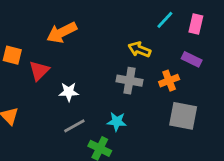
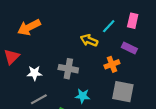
cyan line: (165, 20) -> (109, 26), moved
gray cross: (129, 81) -> (68, 69), moved
cyan star: (117, 122) -> (83, 96), moved

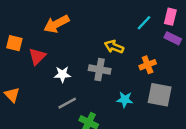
yellow arrow: (89, 40) -> (114, 47), moved
purple rectangle: (129, 48) -> (173, 38), moved
cyan star: (83, 96) -> (125, 100), moved

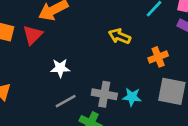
red triangle: (37, 56) -> (33, 35), moved
gray cross: (100, 70) -> (104, 94), moved

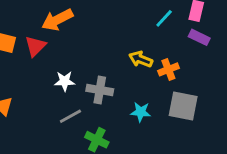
yellow arrow: (119, 36) -> (141, 59), moved
gray cross: (104, 94) -> (100, 90), moved

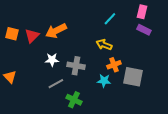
cyan line: (164, 18) -> (110, 19), moved
orange arrow: (57, 20) -> (56, 31), moved
orange cross: (168, 69) -> (114, 65), moved

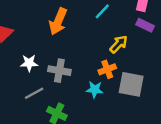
orange arrow: (56, 31) -> (58, 21), moved, turned -40
yellow arrow: (104, 45) -> (119, 44), moved, turned 112

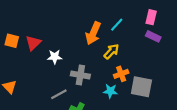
orange arrow: (58, 21) -> (93, 33), moved
yellow arrow: (119, 44) -> (111, 51), moved
white star: (29, 63) -> (55, 57), moved

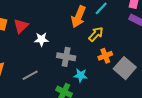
gray square: (141, 87) -> (125, 68), turned 30
cyan star: (110, 91) -> (81, 75), moved
gray line: (59, 94) -> (30, 75), moved

